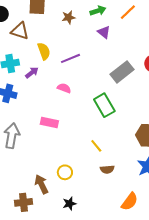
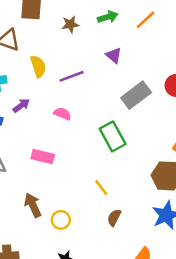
purple triangle: (104, 32) -> (114, 55), moved
purple arrow: (32, 73) -> (21, 105), moved
brown semicircle: (107, 169) -> (114, 218), turned 120
brown arrow: (41, 184) -> (33, 205), moved

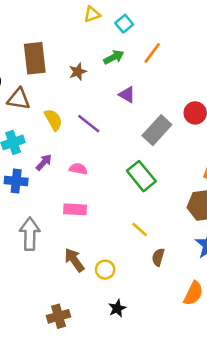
purple line: (72, 76) -> (89, 124), turned 70
pink semicircle: (62, 114) -> (78, 169), moved

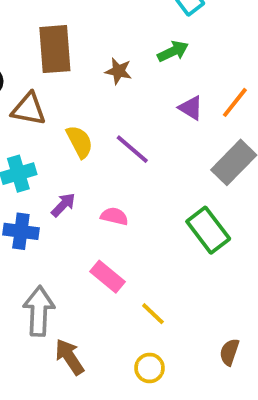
orange line: (152, 53) -> (235, 102), moved
brown star: (78, 72) -> (118, 71), turned 30
pink rectangle: (75, 209) -> (108, 277), turned 35
yellow line: (140, 229) -> (153, 314), moved
brown arrow: (74, 260) -> (69, 357), moved

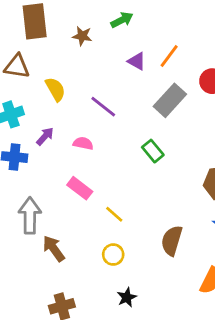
purple line: (132, 149) -> (103, 107), moved
green rectangle: (208, 230) -> (153, 151), size x0.7
brown semicircle: (229, 352) -> (172, 241), size x1.5

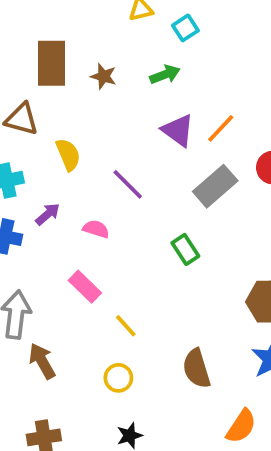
brown star: (82, 36) -> (104, 76), moved
purple triangle: (137, 61) -> (178, 130), size x1.4
brown semicircle: (172, 241) -> (197, 369), turned -40

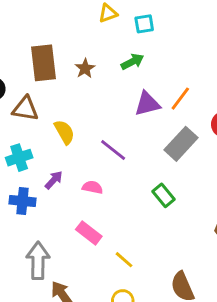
cyan square: (185, 28) -> (144, 24), turned 30
brown star: (104, 76) -> (85, 68), turned 30
purple triangle: (178, 130) -> (147, 104), turned -44

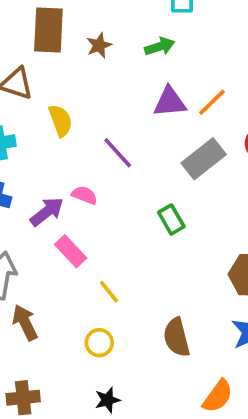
purple arrow: (54, 180) -> (47, 212), moved, size x1.4

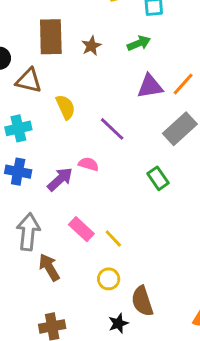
pink rectangle: (71, 251) -> (81, 229), moved
brown semicircle: (177, 337) -> (142, 301), moved

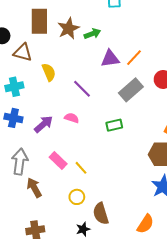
green arrow: (139, 43) -> (92, 34), moved
brown star: (91, 46) -> (69, 29), size x1.5
pink semicircle: (88, 164) -> (72, 118), moved
green rectangle: (158, 178) -> (114, 125), turned -70

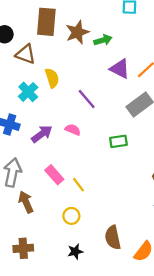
purple triangle: (110, 59) -> (120, 69), turned 30
cyan cross: (14, 87) -> (28, 92), moved, turned -36
brown semicircle: (101, 214) -> (113, 238), moved

